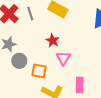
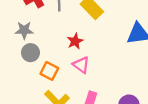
pink triangle: (63, 58) -> (81, 65), turned -42

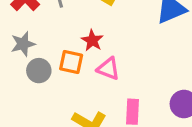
orange square: (49, 71) -> (71, 62), moved

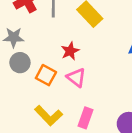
orange square: (71, 62) -> (46, 75), moved

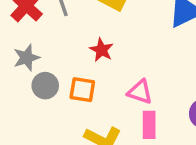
pink triangle: (76, 78) -> (140, 92), moved

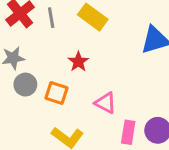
pink rectangle: (149, 125) -> (128, 132), moved

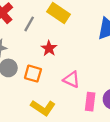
gray line: (51, 18) -> (29, 24), moved, turned 42

